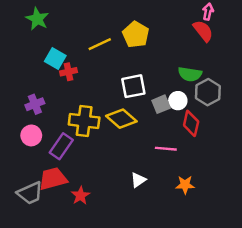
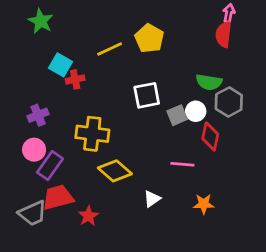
red semicircle: (203, 31) -> (224, 34), turned -135
yellow diamond: (121, 119) -> (115, 171), moved
purple rectangle: (61, 146) -> (50, 166), moved

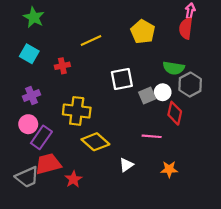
yellow pentagon: (149, 38) -> (143, 32), moved
cyan square: (61, 65) -> (29, 54), moved

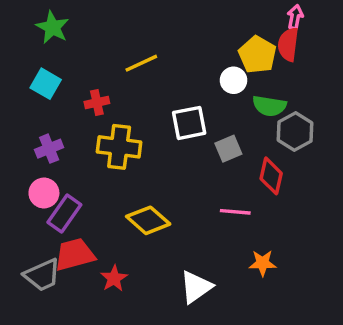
yellow pentagon: (143, 32) -> (257, 55), moved
white circle: (163, 92) -> (234, 80), moved
yellow cross: (77, 111) -> (119, 147), moved
white triangle: (126, 165) -> (196, 287), moved, size x1.5

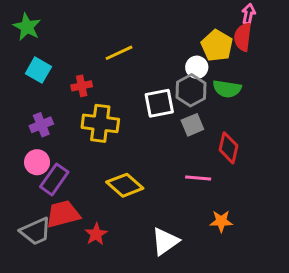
green star: (52, 27) -> (27, 27), moved
gray hexagon: (295, 132) -> (191, 90), moved

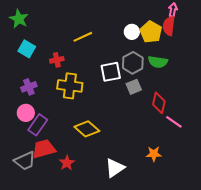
white circle: (197, 67) -> (132, 32), moved
pink line: (198, 178) -> (174, 122), moved, turned 30

